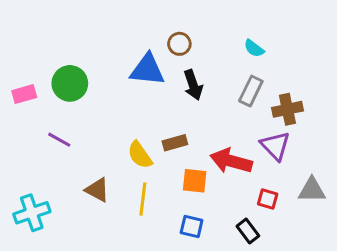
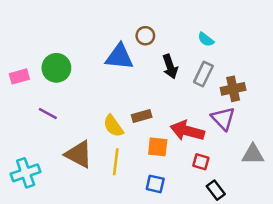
black arrow: (193, 85) -> (170, 67), moved
brown triangle: (97, 190) -> (79, 154), size x1.4
red square: (268, 199) -> (201, 162), moved
black rectangle: (248, 231) -> (216, 190), moved

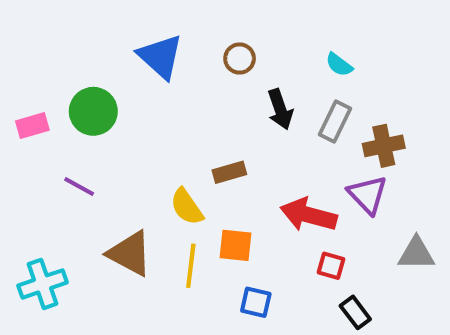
blue triangle: (119, 57) -> (160, 56), moved, turned 36
brown rectangle: (142, 116) -> (229, 172), moved
orange square: (158, 147) -> (235, 245), moved

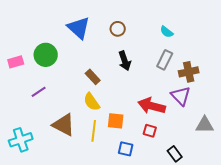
black arrow: (280, 109) -> (125, 61), moved
brown rectangle: (229, 172) -> (93, 77), moved, turned 63
purple line: (79, 186) -> (39, 92), turned -63
red square: (331, 266) -> (150, 131), moved

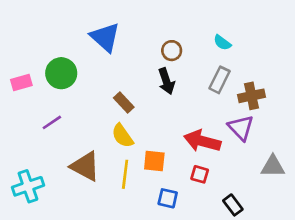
brown circle: (118, 29) -> (172, 51), moved

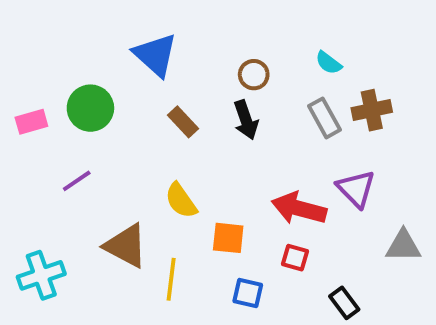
gray rectangle: (220, 80) -> (325, 118), turned -55
brown cross: (252, 96) -> (372, 110), moved
brown rectangle: (124, 102) -> (183, 122), moved
yellow line: (125, 174) -> (171, 279), moved

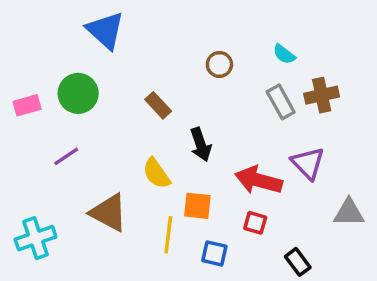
blue triangle: (155, 55) -> (105, 30), moved
black arrow: (246, 120) -> (201, 144), moved
yellow line: (171, 279) -> (168, 235), moved

